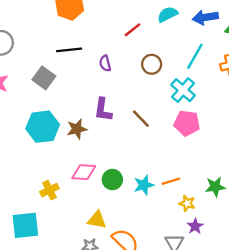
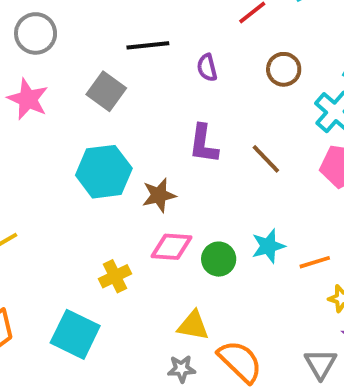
brown star: (77, 129) -> (159, 195), moved
cyan star: (144, 185) -> (268, 246), moved
cyan square: (25, 225) -> (75, 334), turned 32

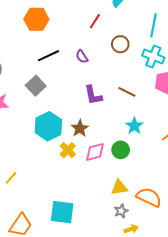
gray square: (106, 91) -> (36, 86), turned 30
cyan star: (268, 246) -> (134, 126), moved
yellow cross: (115, 276) -> (68, 150), moved

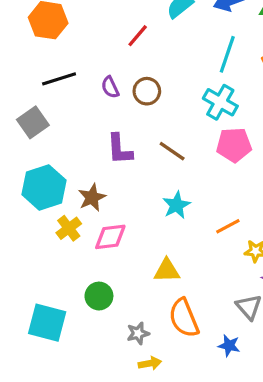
brown circle: (120, 44) -> (147, 91), moved
green circle: (121, 150) -> (99, 296), moved
yellow triangle: (119, 187) -> (167, 271), moved
orange semicircle: (149, 197) -> (184, 318), turned -145

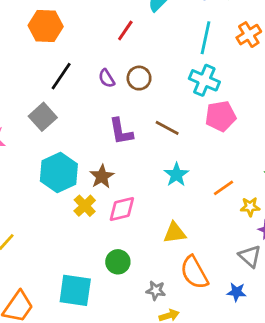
black line: (59, 79) -> (61, 76), turned -32
gray star: (138, 333) -> (156, 290), turned 30

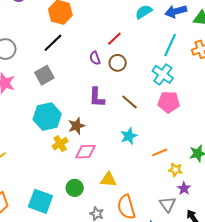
red line: (125, 30) -> (114, 39), moved
black line: (61, 76) -> (53, 43), moved
yellow triangle: (175, 233) -> (108, 180), moved

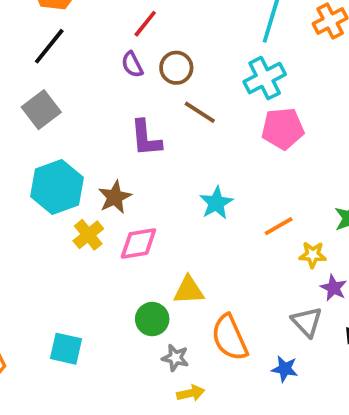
red line: (114, 39) -> (145, 24), moved
cyan cross: (163, 74) -> (265, 78), turned 35
brown line: (130, 102) -> (200, 112), moved
green circle: (75, 188) -> (152, 319), moved
cyan square: (40, 201) -> (66, 349), size x0.7

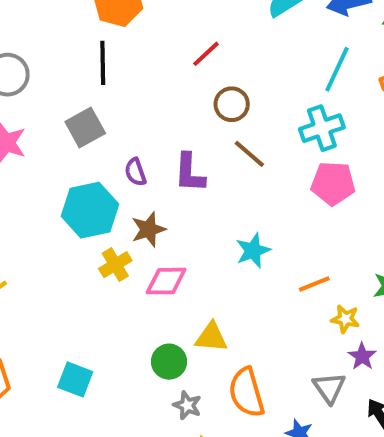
black line: (49, 46) -> (103, 63), turned -48
purple semicircle: (132, 64) -> (135, 172), moved

